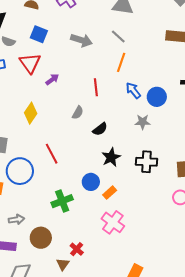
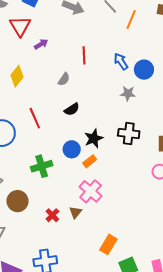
orange line: (121, 62) -> (131, 20), moved
black semicircle: (100, 129) -> (72, 109), moved
black star: (111, 157) -> (94, 138), moved
brown triangle: (63, 264) -> (75, 212), moved

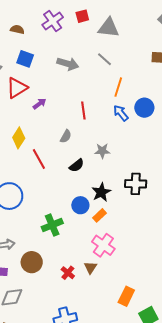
orange line: (131, 20) -> (118, 87), moved
red triangle: (20, 26) -> (17, 88), turned 35
blue circle: (144, 70) -> (144, 108), moved
gray star: (128, 93) -> (102, 151), moved
red line: (35, 118) -> (39, 159), moved

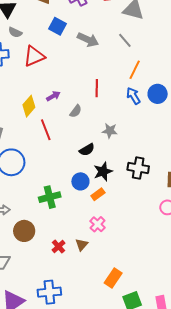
blue square: (25, 59) -> (57, 26), moved
purple arrow: (40, 104) -> (53, 96), moved
black semicircle: (77, 165) -> (87, 150), moved
pink cross: (103, 245) -> (98, 224), size x0.7

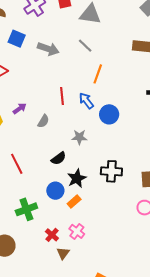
blue circle: (158, 94) -> (109, 114), moved
blue arrow: (133, 96) -> (86, 101), moved
red line: (46, 130) -> (17, 164), moved
red cross: (58, 247) -> (52, 235), moved

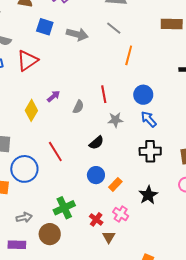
red line: (62, 96) -> (104, 94), moved
blue arrow: (86, 101) -> (149, 119), moved
black star: (77, 178) -> (148, 195), moved
green cross: (26, 209) -> (64, 208), moved

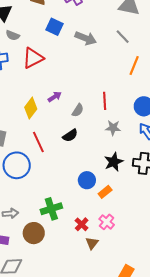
black semicircle: (96, 143) -> (70, 135), moved
red line: (55, 151) -> (38, 142), moved
black star: (148, 195) -> (114, 162), moved

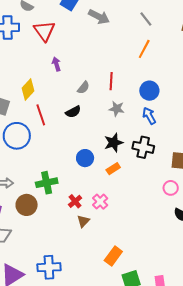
gray line: (123, 37) -> (146, 19), moved
red triangle: (33, 58) -> (44, 31), turned -45
purple arrow: (55, 97) -> (56, 64), moved, turned -80
yellow diamond: (31, 108) -> (28, 90), moved
orange rectangle: (105, 192) -> (113, 169), moved

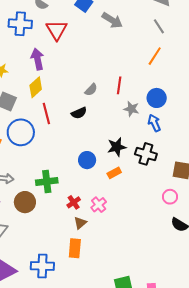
purple arrow: (56, 64) -> (37, 59), moved, size x1.5
gray star: (117, 109) -> (131, 109), moved
orange rectangle: (113, 256) -> (75, 248), moved, turned -36

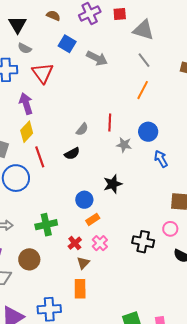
blue arrow: (154, 123) -> (161, 159), moved
black cross: (146, 154) -> (143, 242), moved
orange rectangle: (114, 173) -> (93, 219), moved
brown circle: (25, 202) -> (29, 259), moved

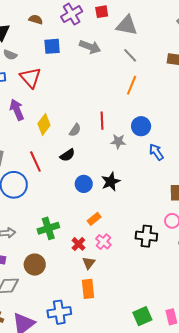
blue square: (67, 44) -> (52, 46), turned -30
gray arrow: (97, 58) -> (90, 47), moved
yellow diamond: (27, 132) -> (44, 124), moved
blue circle: (84, 200) -> (84, 184), moved

